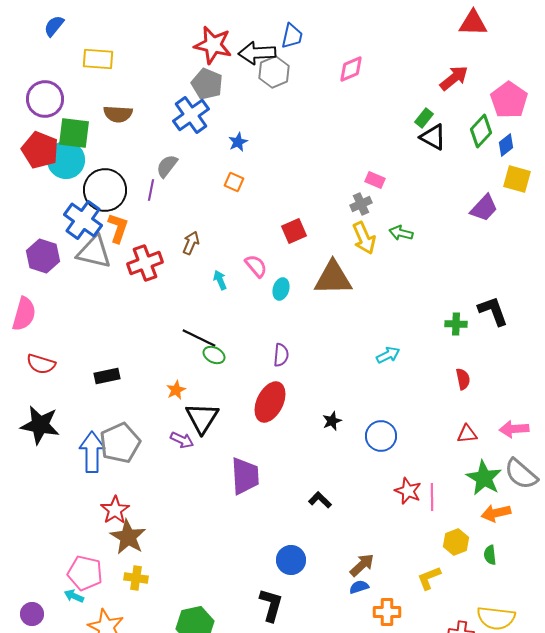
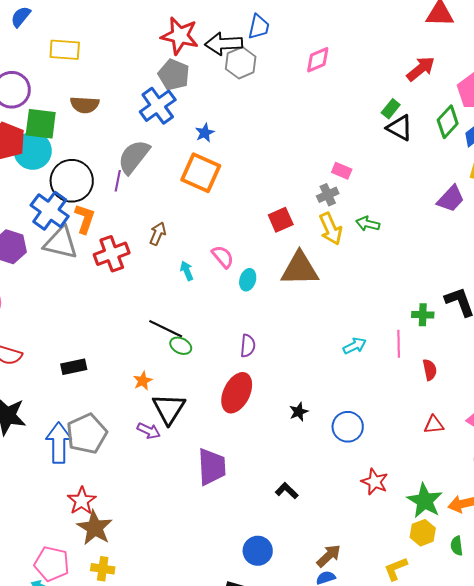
gray semicircle: (167, 166) -> (134, 157), size x1.5
orange square: (234, 182) -> (201, 173), size x2.0
red square: (294, 231) -> (281, 220), moved
green star: (484, 478) -> (425, 501), moved
pink line: (432, 497) -> (399, 344), moved

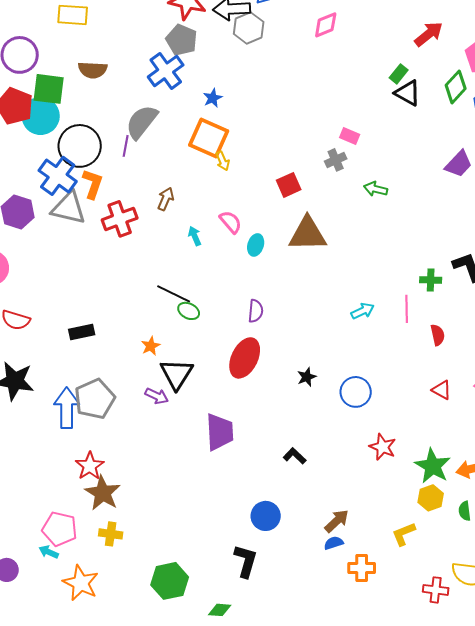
yellow arrow: (331, 229) -> (223, 161), moved, size x0.6
red triangle: (434, 425) -> (442, 390), turned 35

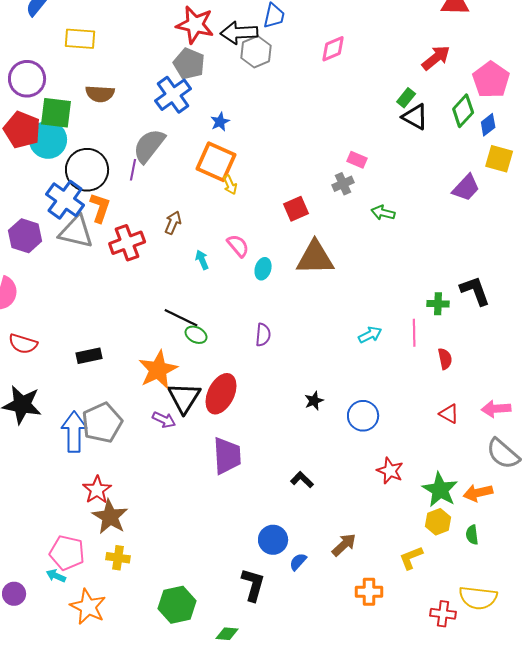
orange star: (151, 346) -> (158, 370), size x2.0
red ellipse: (245, 358) -> (221, 394), moved
blue semicircle: (334, 543) -> (298, 562), moved, turned -30

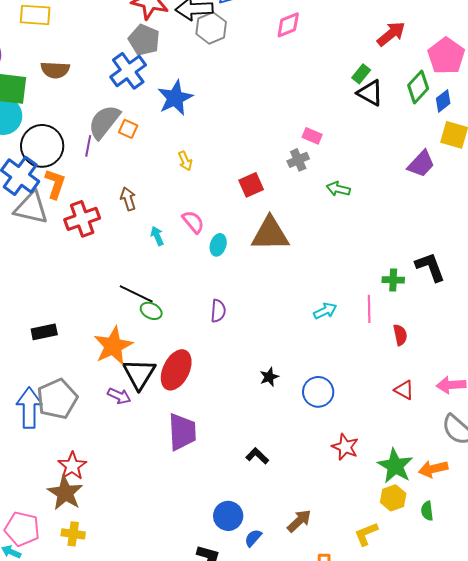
blue star: (220, 122) -> (175, 98), size x1.8
orange square: (216, 162) -> (128, 129), moved, size x0.5
brown arrow: (173, 223) -> (128, 199), turned -40
red star: (97, 490) -> (72, 466), moved

